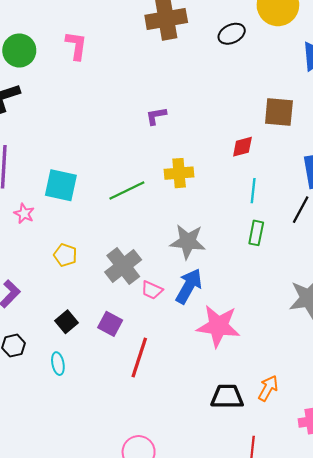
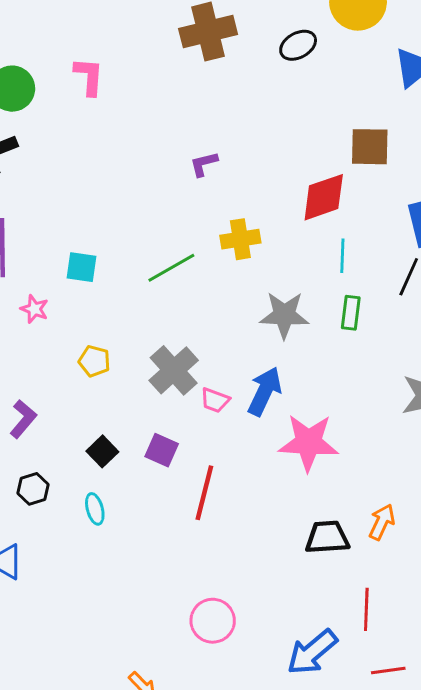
red diamond: (242, 147) -> (324, 197), size x1.6
cyan square: (61, 185) -> (81, 267), size x0.7
gray star: (188, 242) -> (284, 315), moved

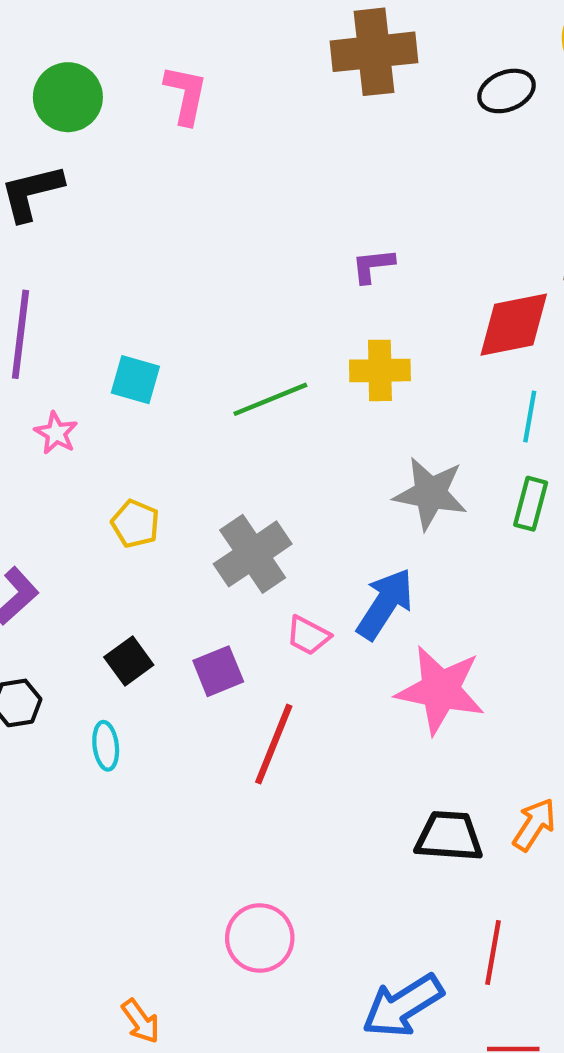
purple L-shape: (204, 164) -> (373, 266), moved
pink trapezoid: (215, 400) -> (308, 635), moved
purple square: (162, 450) -> (218, 671), turned 36

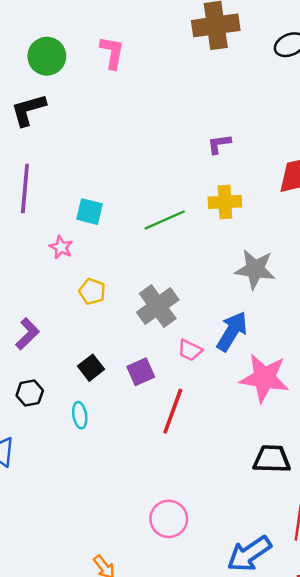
pink star: (56, 433) -> (61, 247), moved

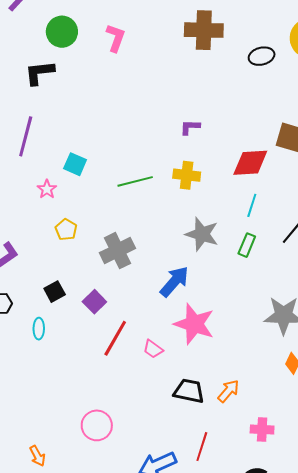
pink trapezoid: (190, 350) -> (153, 349), moved
purple square: (141, 372) -> (94, 302), turned -30

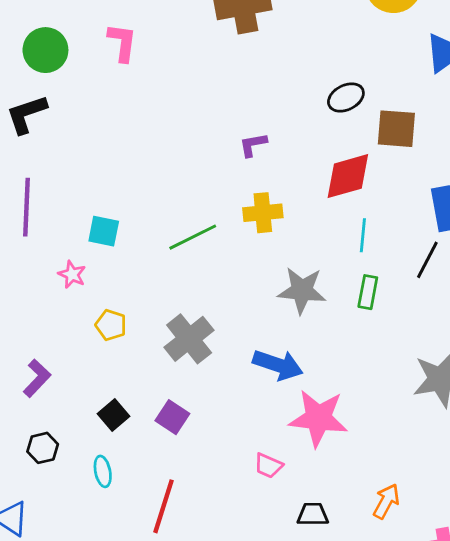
black ellipse: (262, 56) -> (346, 97), moved
blue arrow: (174, 282) -> (278, 365), turned 80
red line: (115, 338) -> (163, 506), moved
black trapezoid: (189, 391) -> (313, 514), moved, size x0.7

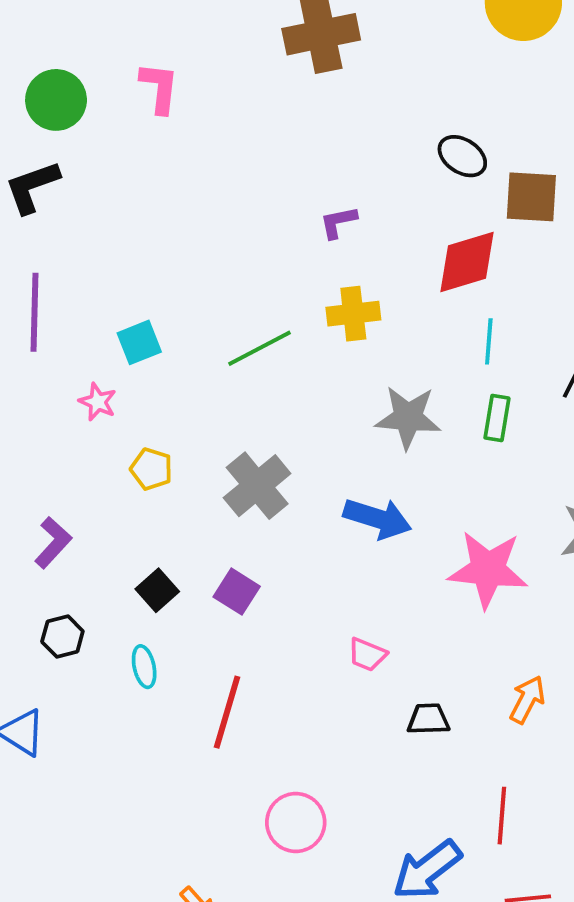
black ellipse: (346, 97) -> (462, 156), turned 60
cyan square: (104, 231) -> (139, 342), turned -32
pink star: (318, 418) -> (488, 569), moved

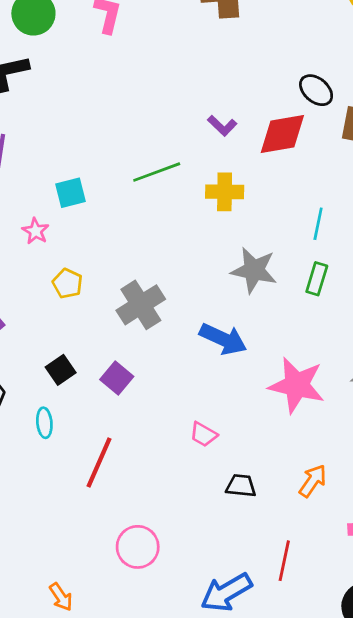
purple L-shape: (338, 222) -> (222, 126), turned -132
red diamond: (467, 262) -> (282, 134), moved
green line: (260, 348) -> (157, 172), moved

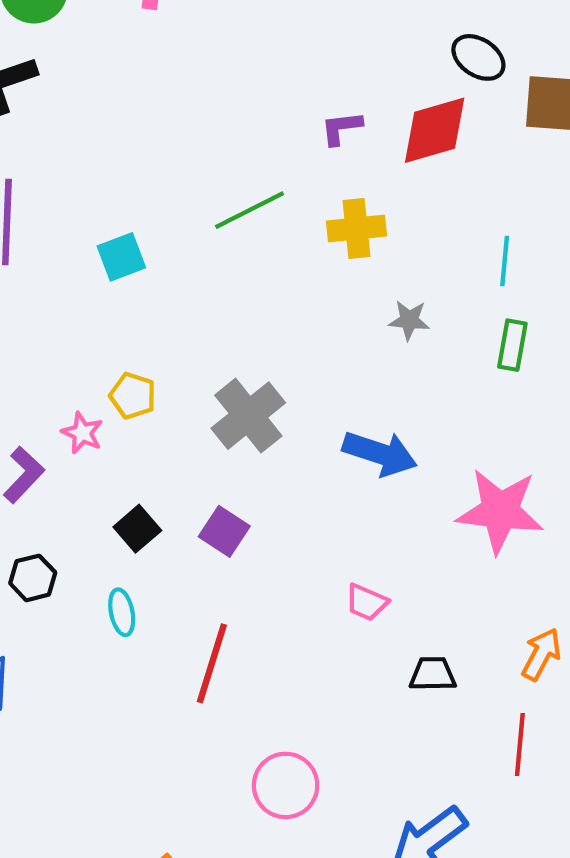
purple L-shape: (222, 126) -> (341, 128), turned 136
pink star: (36, 231) -> (82, 433), moved
gray star: (254, 270) -> (409, 320), moved, size x0.6
red line: (284, 561) -> (520, 744), moved

